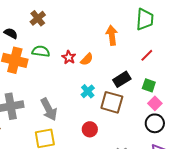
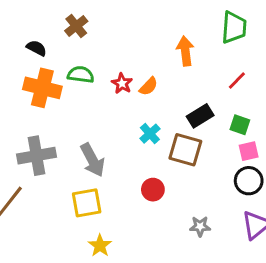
pink square: (155, 103) -> (249, 151), turned 32

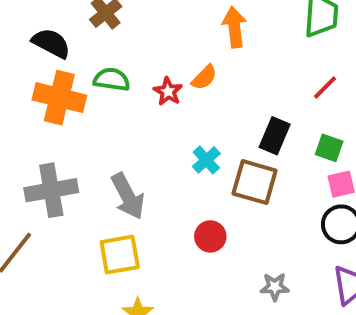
black semicircle: (36, 48) -> (51, 43), size x1.4
orange arrow: (185, 51) -> (234, 27), moved
orange semicircle: (148, 86) -> (204, 77), moved
black rectangle: (200, 116) -> (275, 136), turned -35

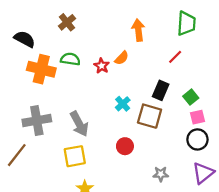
black semicircle: (51, 43) -> (25, 39), moved
red line: (325, 87) -> (175, 57), moved
green square: (329, 148) -> (191, 97), turned 32

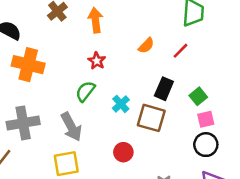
orange arrow: (138, 30) -> (95, 20), moved
orange semicircle: (122, 58) -> (146, 46), moved
green semicircle: (70, 59) -> (85, 91), moved, turned -60

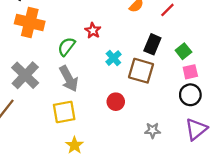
red star: (97, 61) -> (93, 31), moved
green semicircle: (85, 91) -> (66, 47), moved
gray cross: (23, 123) -> (25, 75), turned -36

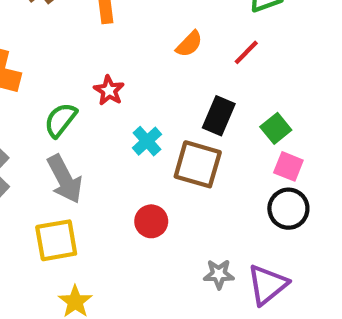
pink square: (190, 72) -> (288, 166), turned 35
purple triangle: (196, 129) -> (267, 285), moved

